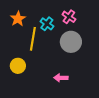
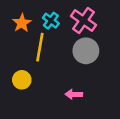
pink cross: (69, 17) -> (83, 21), size x1.5
cyan cross: (47, 24) -> (51, 21), moved

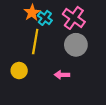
orange star: (22, 23) -> (32, 13), moved
pink arrow: (74, 94) -> (62, 75), moved

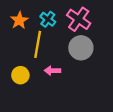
orange star: (32, 13) -> (19, 20), moved
pink arrow: (62, 75) -> (52, 71), moved

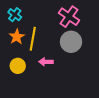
cyan cross: (48, 19) -> (15, 15), moved
orange star: (19, 20) -> (17, 37), moved

